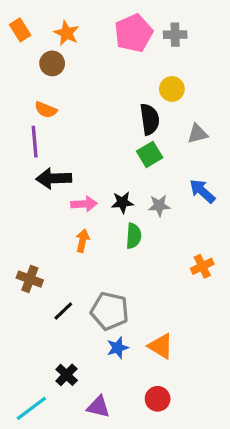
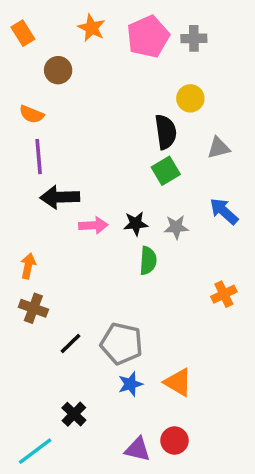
orange star: (67, 33) -> (92, 28), moved
orange semicircle: (46, 110) -> (32, 114), moved
orange arrow: (82, 241) -> (28, 266), moved
purple triangle: (98, 407) -> (137, 449), moved

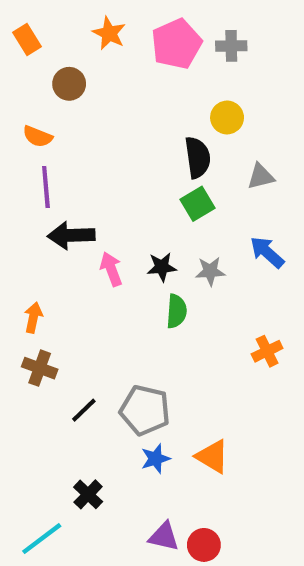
pink arrow: (93, 225) -> (111, 269), turned -108
red circle: (174, 441) -> (204, 545), moved

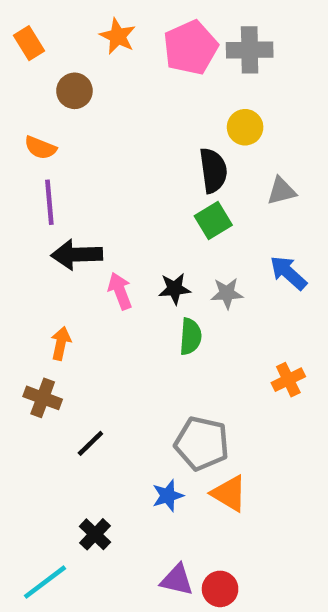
gray cross: (231, 46) -> (250, 50), size x1.4
orange arrow: (33, 318) -> (61, 343), moved
gray pentagon: (145, 410) -> (202, 443), moved

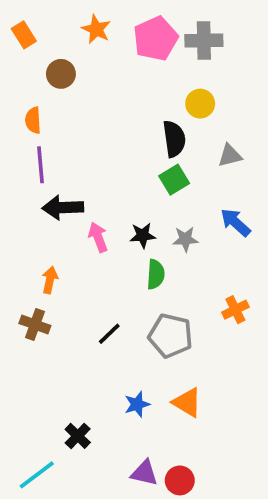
orange semicircle: (40, 148) -> (33, 120), turned 65
black line: (90, 443) -> (109, 334), moved
gray pentagon: (202, 443) -> (170, 336), moved

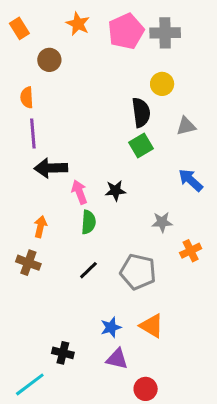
gray star: (185, 239) -> (162, 222), moved
green semicircle: (156, 274) -> (88, 222), moved
black cross: (78, 436) -> (63, 353), turned -30
purple triangle: (144, 473) -> (117, 359), moved

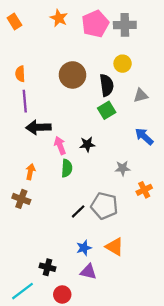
brown circle: (49, 60) -> (72, 75), moved, size x1.5
black line: (88, 270) -> (78, 211), moved
red circle: (146, 389) -> (62, 294), moved

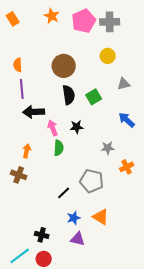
black semicircle: (107, 85) -> (69, 95), moved
black line: (78, 211) -> (64, 193), moved
red circle: (62, 294) -> (44, 259), moved

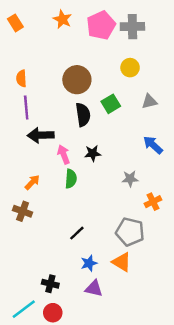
green square: (94, 97) -> (111, 104), moved
orange arrow: (27, 151) -> (32, 182), turned 32
gray pentagon: (92, 181) -> (130, 232), moved

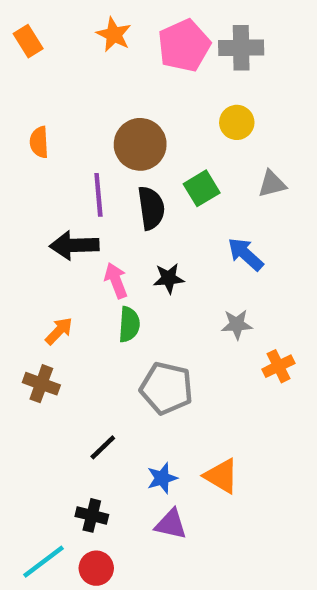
purple line: (26, 107) -> (98, 195), moved
blue arrow: (153, 145) -> (246, 254), moved
gray pentagon: (130, 232) -> (166, 388), moved
black line: (77, 233) -> (103, 447), moved

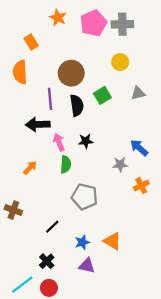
orange rectangle: (28, 41) -> (31, 42), moved
orange semicircle: (39, 142) -> (20, 72), size x1.5
blue arrow: (246, 254) -> (139, 148), moved
brown cross: (41, 384) -> (13, 210), moved
black cross: (92, 515) -> (47, 261), turned 32

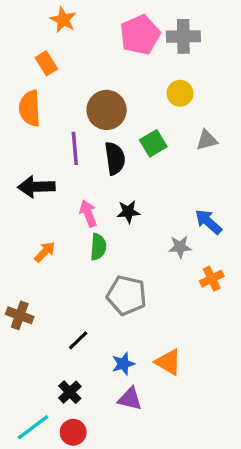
orange star: (58, 18) -> (63, 20), moved
black arrow: (38, 124) -> (36, 187), moved

